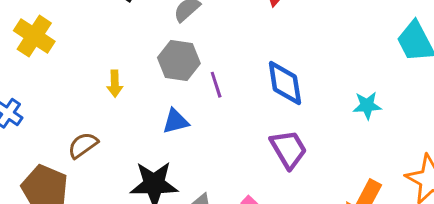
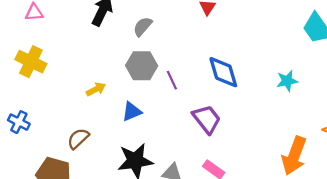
yellow arrow: (115, 84) -> (96, 89), turned -108
blue triangle: (176, 121) -> (132, 112), moved
purple trapezoid: (288, 149) -> (207, 119), moved

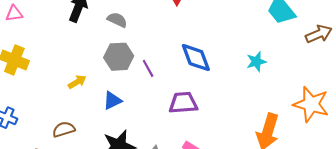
gray semicircle: (143, 27) -> (117, 20), turned 78
purple trapezoid: (207, 119) -> (183, 103), turned -52
brown semicircle: (78, 139) -> (64, 129), turned 30

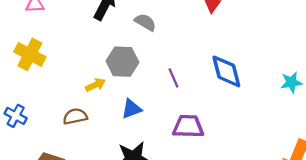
gray hexagon: (119, 57) -> (122, 62), moved
purple trapezoid: (183, 103) -> (188, 126), moved
brown semicircle: (64, 129) -> (75, 116), moved

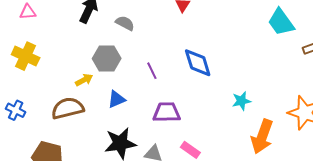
cyan star: (291, 82) -> (241, 101), moved
brown semicircle: (75, 116) -> (68, 108), size x1.5

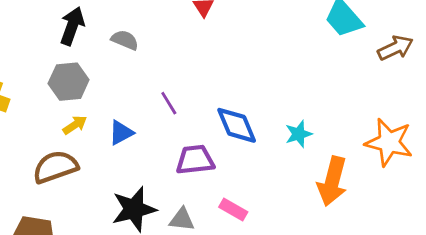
gray hexagon: (107, 59) -> (69, 82), moved
blue diamond: (198, 63) -> (237, 125), moved
blue triangle: (116, 99) -> (121, 133), moved

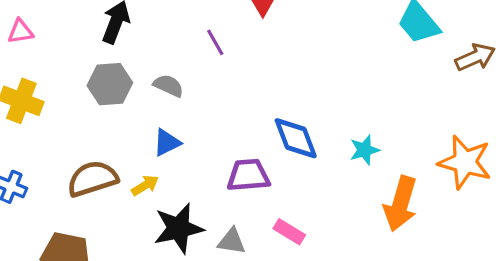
gray semicircle: (125, 40) -> (168, 86), moved
purple line: (169, 103) -> (215, 42), moved
yellow arrow: (75, 125) -> (145, 185), moved

